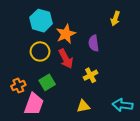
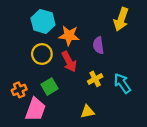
yellow arrow: (115, 18) -> (121, 19), size x1.5
orange star: (66, 34) -> (69, 36), turned 30
cyan arrow: (122, 105) -> (122, 83), moved, turned 48

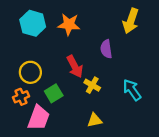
cyan hexagon: (43, 21) -> (33, 23), moved
orange star: (69, 36) -> (69, 24), moved
yellow circle: (42, 54) -> (30, 72), moved
yellow cross: (95, 79) -> (92, 85), moved, turned -32

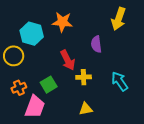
cyan hexagon: (33, 23) -> (32, 34), moved
yellow circle: (30, 72) -> (14, 56), moved
yellow cross: (92, 85) -> (84, 77), turned -32

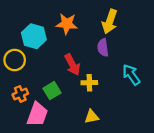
yellow arrow: (119, 19) -> (110, 22), moved
cyan arrow: (120, 81) -> (131, 75), moved

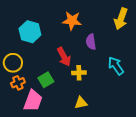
yellow arrow: (110, 22) -> (121, 19), moved
orange star: (67, 24) -> (72, 21), moved
yellow circle: (15, 60) -> (13, 63), moved

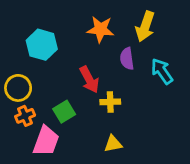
yellow arrow: (121, 19) -> (145, 26), moved
cyan arrow: (116, 66) -> (162, 71), moved

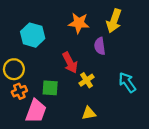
cyan arrow: (162, 71) -> (127, 82), moved
yellow cross: (110, 102) -> (87, 80), turned -32
green square: (64, 112) -> (50, 88), turned 35

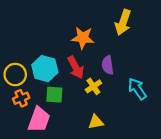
orange star: (79, 23) -> (83, 38), moved
cyan hexagon: (33, 35) -> (45, 69), moved
purple semicircle: (100, 46) -> (108, 65), moved

